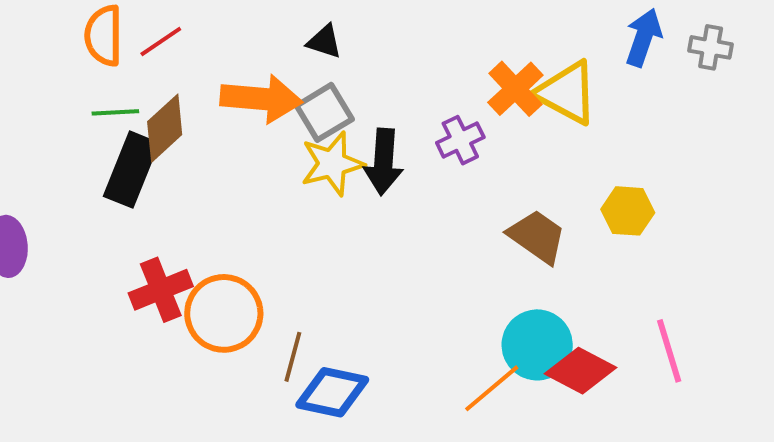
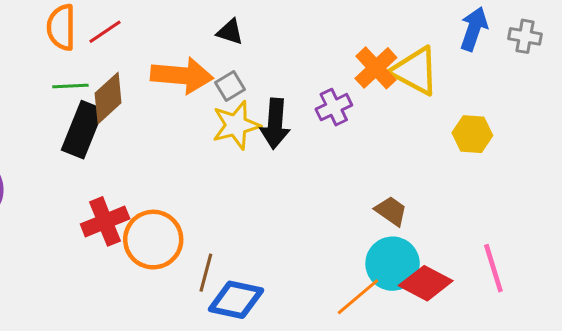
gray square: (324, 112) -> (230, 86), size x0.7
yellow hexagon: (628, 211) -> (472, 134), moved
brown trapezoid: (537, 237) -> (391, 211), moved, size x0.7

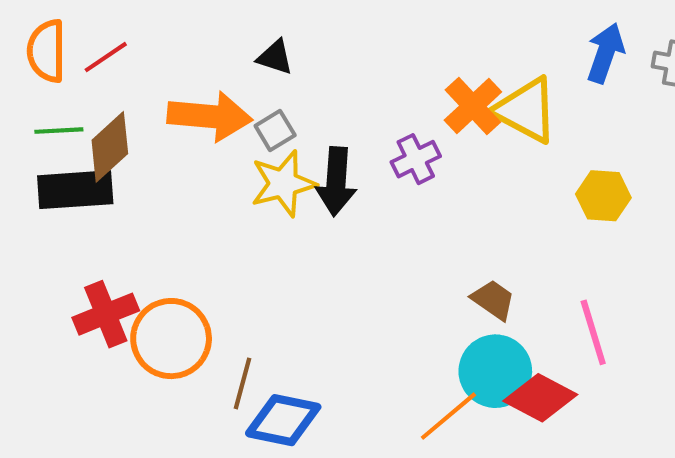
black rectangle: (82, 130) -> (75, 190), turned 64
pink line: (493, 268) -> (593, 332), moved

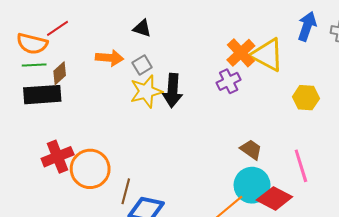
orange semicircle: (47, 51) -> (32, 44), moved, turned -76
orange arrow: (210, 116) -> (109, 58), size x0.7
brown diamond: (110, 147) -> (60, 73), size x0.7
purple cross: (416, 159) -> (229, 81), moved

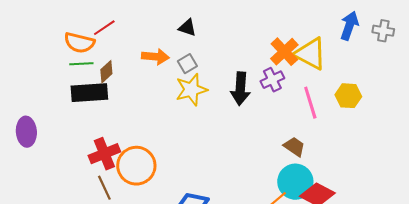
black arrow: (173, 90) -> (240, 89), moved
pink line: (301, 166) -> (310, 103), moved
brown line: (126, 191) -> (104, 188), moved, turned -40

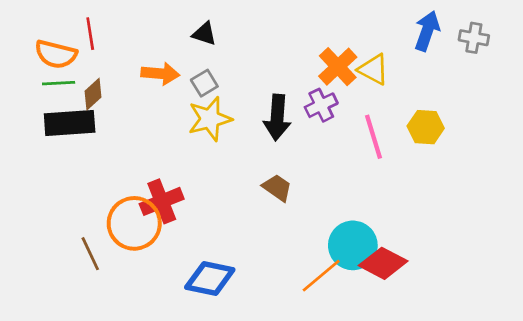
red line: (104, 28) -> (90, 34), turned -65
yellow triangle: (310, 54) -> (373, 69), size x0.7
brown trapezoid: (294, 147) -> (277, 188), moved
red cross: (104, 154) -> (162, 201), moved

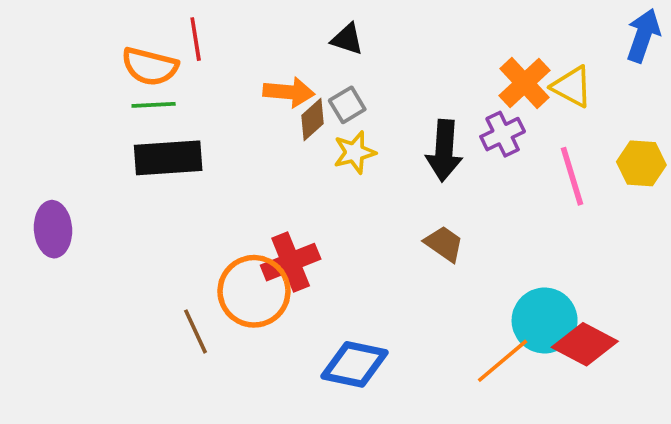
brown diamond: (93, 94) -> (312, 119), moved
yellow star: (210, 119) -> (355, 152), size x0.7

